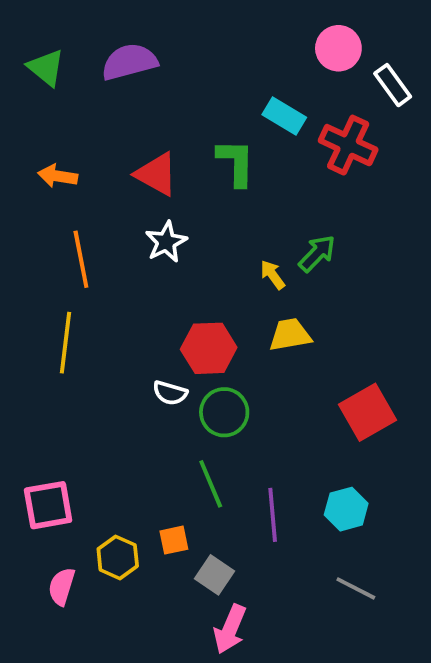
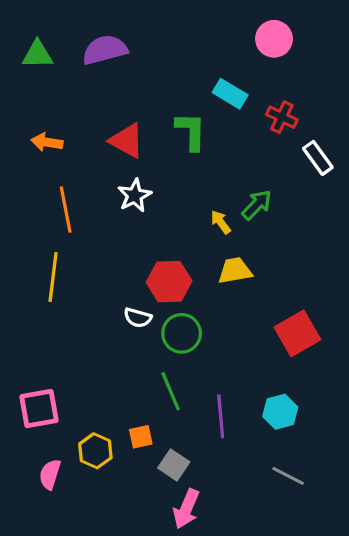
green triangle: (46, 68) -> (37, 54), turned -40
white rectangle: (393, 85) -> (318, 158), moved
red cross: (348, 145) -> (282, 117), size x0.7

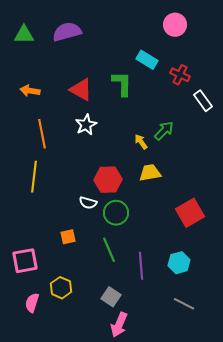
orange square: (141, 437) -> (68, 237), moved

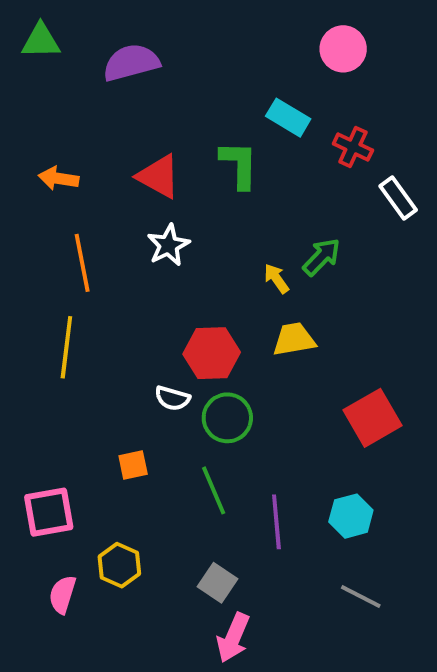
green triangle: (24, 35) -> (41, 41), moved

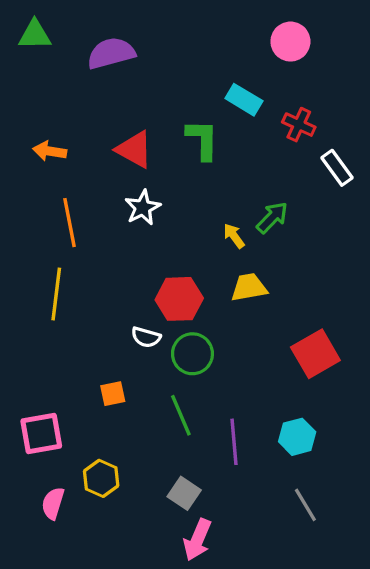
gray line: (361, 596) -> (305, 505), turned 32

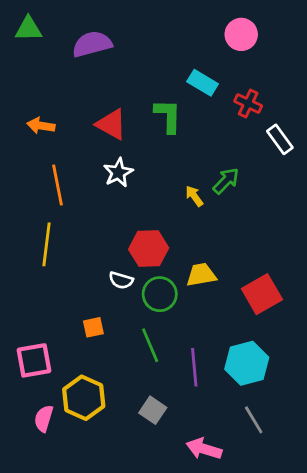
yellow trapezoid: (249, 287) -> (201, 275), moved
cyan hexagon: (297, 437) -> (247, 363), size x1.4
yellow hexagon: (101, 478) -> (84, 398), size x1.4
pink arrow: (197, 540) -> (204, 449), moved, turned 84

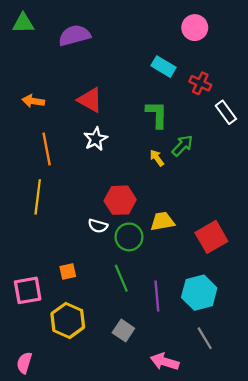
green L-shape: (168, 116) -> (157, 114), moved
orange square: (93, 327) -> (68, 271), moved
pink semicircle: (44, 418) -> (24, 363), moved

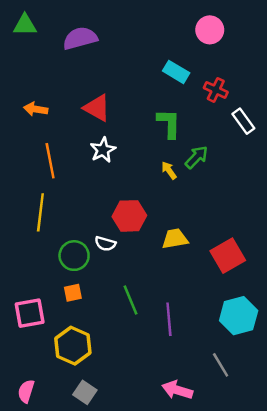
green circle: (129, 237) -> (74, 256), moved
cyan hexagon: (199, 293) -> (239, 316), moved
gray square: (123, 330) -> (85, 392), moved

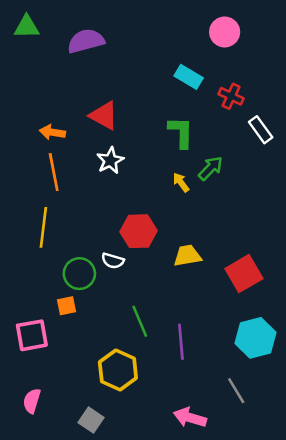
orange arrow: (36, 109) -> (52, 132), moved
orange square: (73, 293) -> (67, 306), moved
yellow hexagon: (73, 346) -> (118, 370), moved
pink semicircle: (26, 391) -> (32, 401), moved

